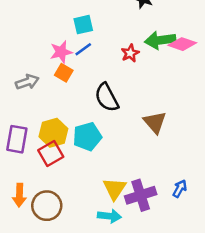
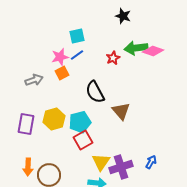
orange square: (64, 73) -> (62, 73), turned 32
brown triangle: (155, 122) -> (121, 111), moved
red square: (51, 154) -> (83, 140), moved

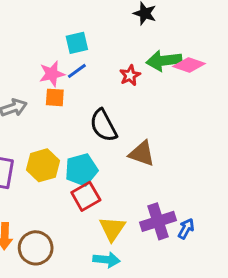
orange square: (62, 73) -> (55, 97), turned 32
brown triangle: (121, 111) -> (142, 154), turned -30
purple cross: (121, 167) -> (158, 221), moved

